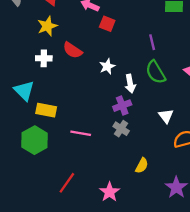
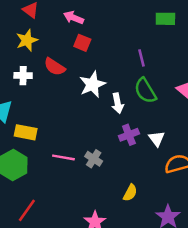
red square: (107, 24) -> (82, 43), moved
white star: (107, 66) -> (92, 84), size x1.5
purple cross: (122, 106) -> (129, 135), moved
gray cross: (121, 129) -> (94, 159), moved
red line: (67, 183) -> (27, 210), moved

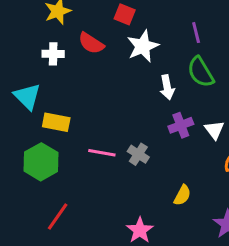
white star: (92, 84) -> (143, 46), moved

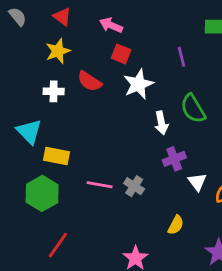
purple line: (196, 33) -> (181, 57), moved
white triangle: (214, 130) -> (197, 182), moved

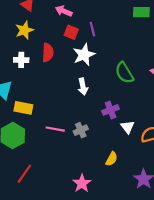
purple line: (181, 57) -> (92, 29), moved
red semicircle: (89, 81) -> (48, 53), turned -120
white arrow: (161, 123) -> (83, 87), moved
gray cross: (134, 186) -> (81, 130), turned 32

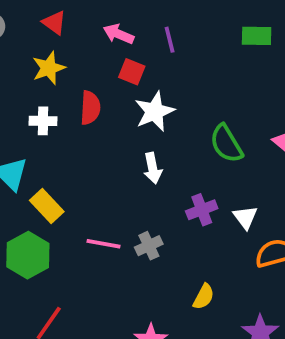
purple line: (92, 29) -> (170, 40), moved
yellow rectangle: (23, 108) -> (47, 206), turned 36
white triangle: (128, 127) -> (245, 217), moved

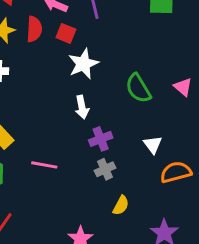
red semicircle: (90, 108) -> (34, 29), moved
purple cross: (202, 210) -> (101, 139), moved
gray cross: (149, 246) -> (105, 169), moved

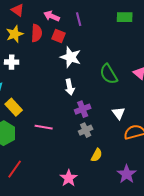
white star: (83, 64) -> (71, 57), turned -30

